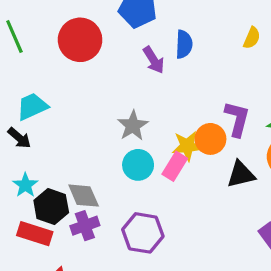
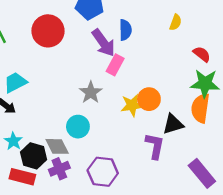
purple arrow: (154, 60) -> (103, 43), size x1.4
purple L-shape: (237, 119) -> (155, 146), moved
cyan circle: (138, 165) -> (78, 127), moved
pink rectangle: (175, 166) -> (115, 65), moved

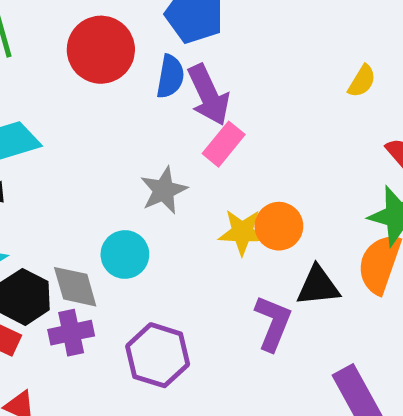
blue semicircle: (125, 30) -> (170, 77), moved

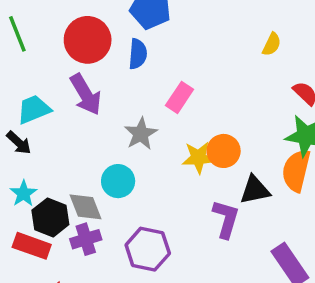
purple arrow: (208, 95) -> (86, 94), moved

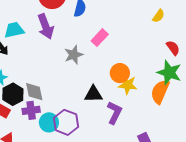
yellow star: (198, 158) -> (128, 85), moved
cyan circle: (118, 181) -> (49, 122), moved
black triangle: (255, 190) -> (93, 94), moved

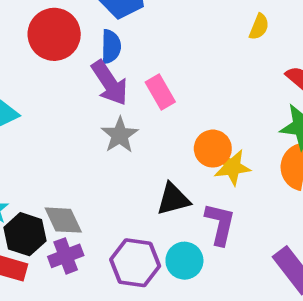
purple arrow: (46, 26) -> (110, 83), moved
pink rectangle: (100, 38) -> (160, 92), turned -60
cyan circle: (49, 122) -> (184, 261), moved

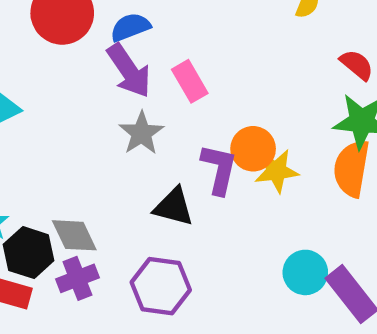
blue semicircle: (111, 47) -> (130, 27), turned -112
black triangle: (173, 199) -> (174, 207), moved, turned 30
purple L-shape: (220, 224) -> (219, 169), moved
cyan circle: (184, 261) -> (305, 272), moved

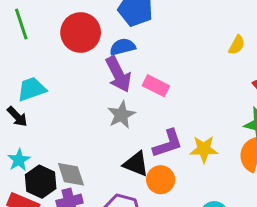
pink rectangle: (190, 81) -> (156, 86), turned -40
orange circle: (253, 149) -> (161, 180), moved
purple L-shape: (219, 169) -> (168, 144), turned 52

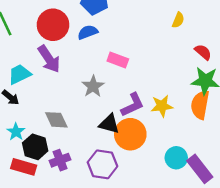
purple arrow: (118, 74) -> (49, 59), moved
gray diamond: (71, 174) -> (56, 120), moved
orange circle: (161, 180) -> (130, 134), size x1.4

